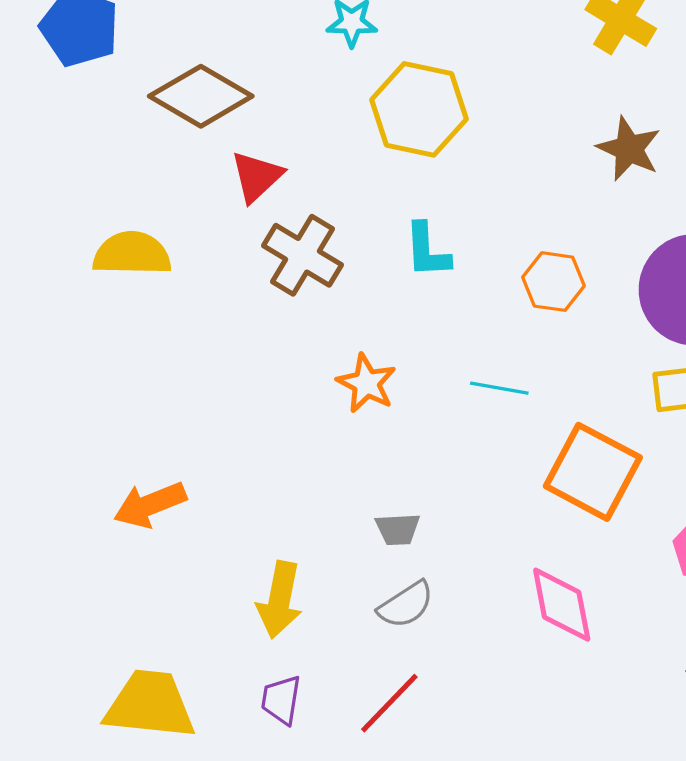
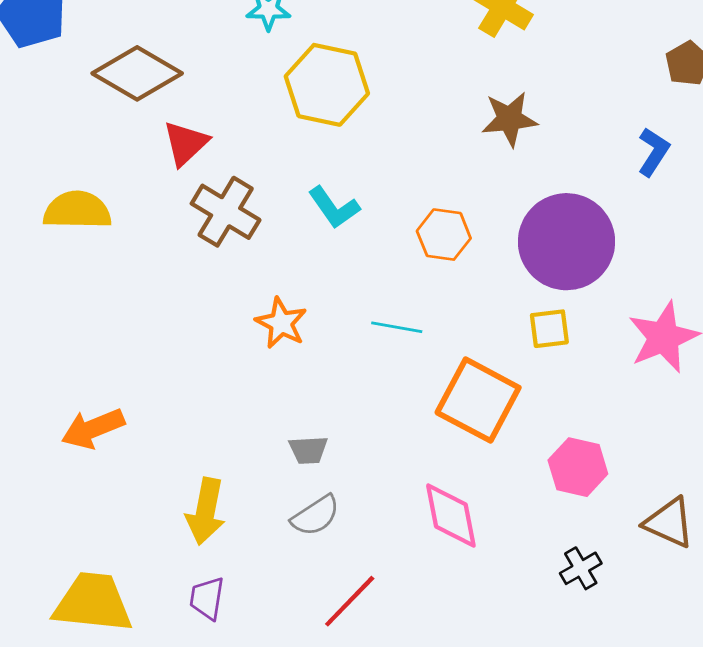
brown star: (629, 149) -> (509, 119), turned -30
cyan L-shape: (427, 250) -> (334, 207), turned -32
red line: (389, 703) -> (350, 601), moved

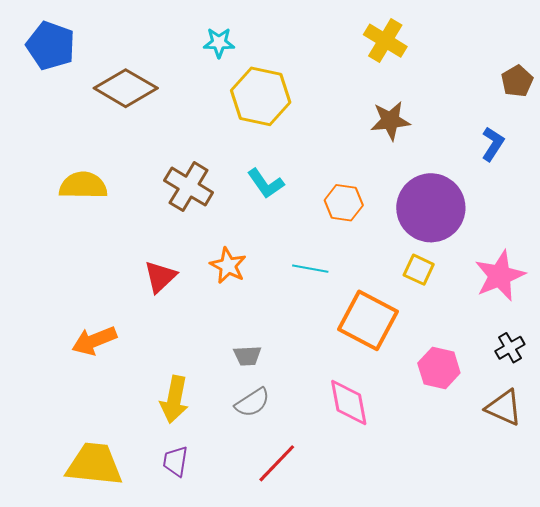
red triangle: (186, 143) -> (160, 277), moved
yellow square: (549, 329) -> (419, 270), turned 32
black cross: (581, 568) -> (510, 348), moved

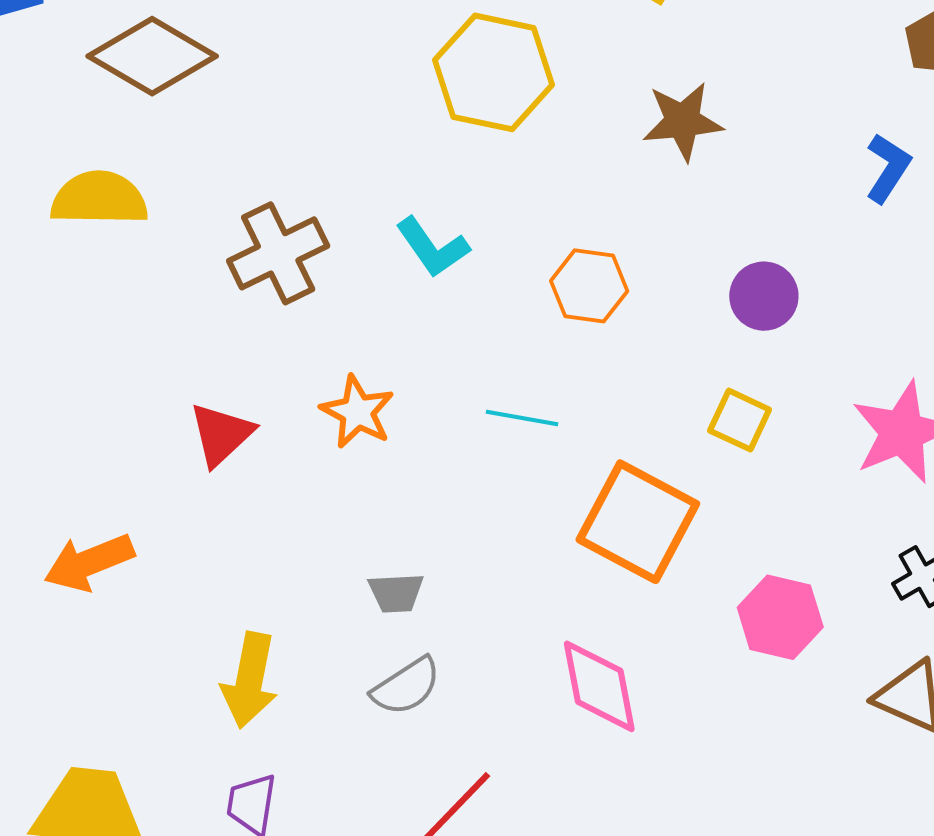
yellow hexagon: (261, 96) -> (494, 72), moved
yellow semicircle: (83, 186) -> (99, 198), moved
brown cross: (189, 187) -> (278, 253), turned 33
purple circle: (431, 208) -> (764, 296), size x0.5

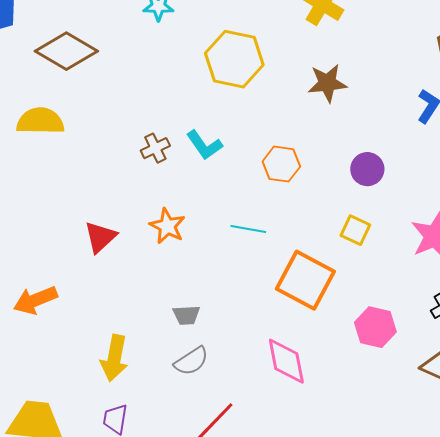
brown cross: (278, 253) -> (155, 148), moved, size x0.6

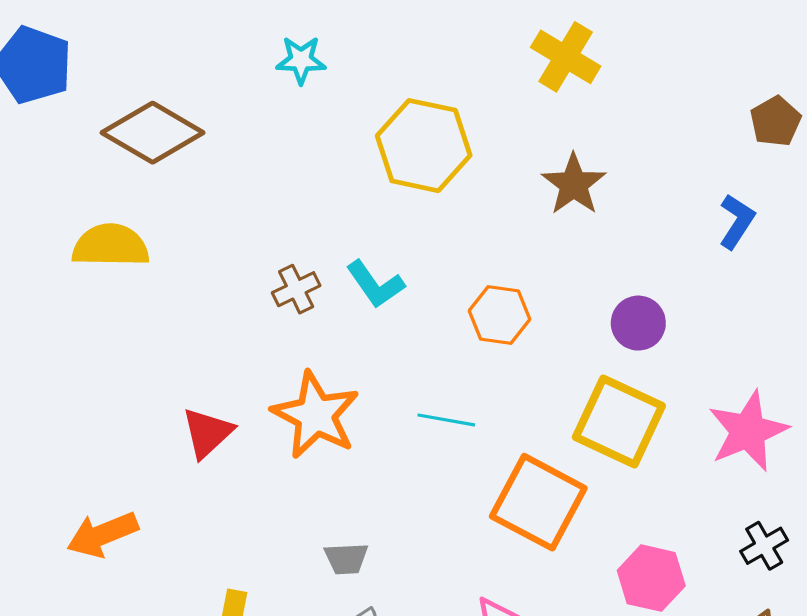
brown star: (327, 83) -> (574, 184), turned -30
orange star: (167, 226) -> (316, 415), size x1.5
yellow square: (355, 230) -> (619, 421), size x1.8

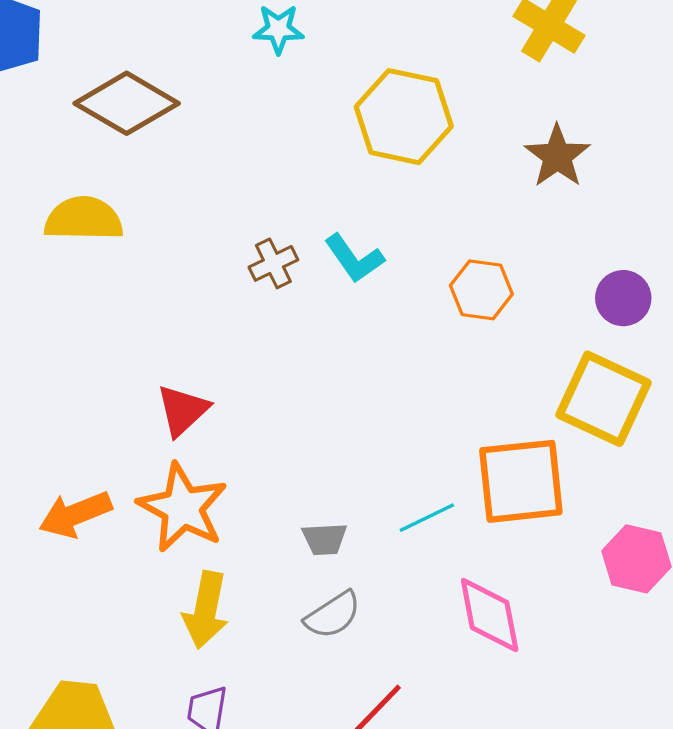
orange star: (316, 415) -> (183, 508), moved
cyan line: (446, 420) -> (427, 518), moved, turned -36
orange square: (538, 502) -> (521, 481), turned -34

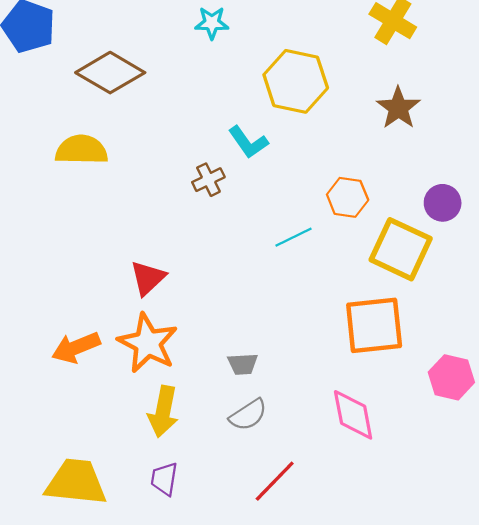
cyan L-shape: (354, 258) -> (248, 142), moved
yellow square: (603, 399) -> (401, 249), moved
cyan line: (427, 518) -> (293, 237), moved

